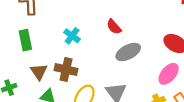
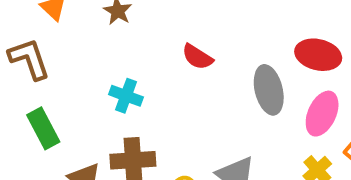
gray ellipse: (128, 52) -> (269, 90), moved, turned -60

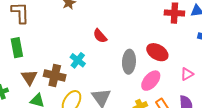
cyan cross: (126, 96) -> (78, 60), moved

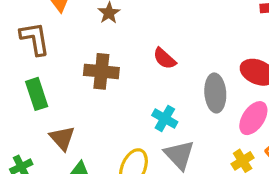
cyan cross: (78, 60) -> (165, 119), moved
brown cross: (55, 76) -> (101, 71), moved

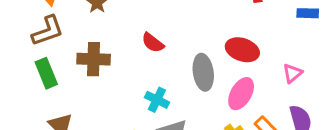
brown L-shape: (35, 39) -> (48, 31), moved, turned 84
green rectangle: (37, 94) -> (46, 73), moved

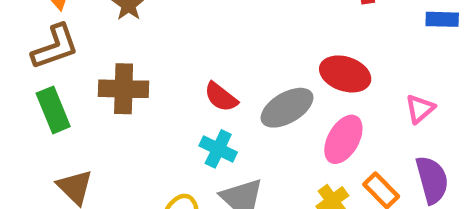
red semicircle: (153, 43) -> (221, 97), moved
gray ellipse: (203, 72) -> (287, 108), turned 68

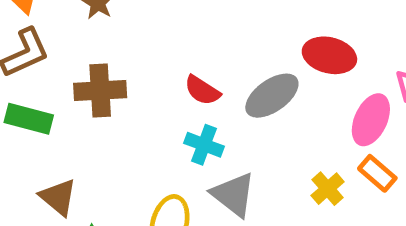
green rectangle: (53, 110) -> (29, 119), turned -48
pink ellipse: (343, 139) -> (371, 120), moved

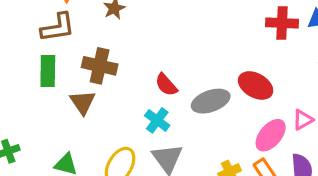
green rectangle: (29, 119) -> (48, 71), turned 60
brown triangle: (58, 197) -> (83, 102), moved

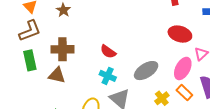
red ellipse: (256, 85) -> (180, 34), moved
gray ellipse: (211, 101) -> (146, 71), moved
brown triangle: (83, 102) -> (57, 75), turned -30

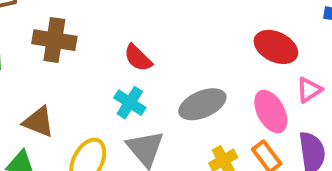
pink ellipse: (183, 69) -> (271, 112), turned -65
brown triangle: (57, 75) -> (39, 122), moved

